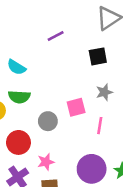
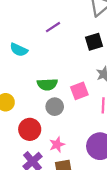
cyan semicircle: (16, 67) -> (19, 50), moved
green semicircle: (19, 97) -> (47, 84), moved

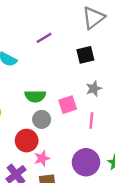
red circle: (30, 129) -> (27, 141), moved

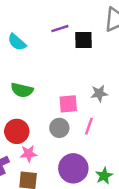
black square: (85, 55) -> (83, 40), moved
green semicircle: (35, 96) -> (22, 90), moved
gray circle: (42, 119) -> (59, 128), moved

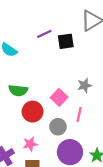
pink square: (68, 104) -> (59, 97), turned -35
gray circle: (59, 128) -> (58, 127), moved
red circle: (17, 131) -> (33, 112), moved

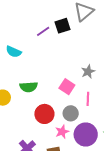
black square: (66, 41) -> (63, 26), moved
red circle: (33, 112) -> (44, 114), moved
pink star: (30, 144) -> (62, 132), moved

